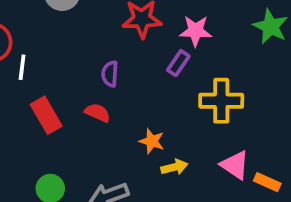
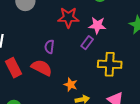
red semicircle: (98, 113) -> (42, 68), size x1.5

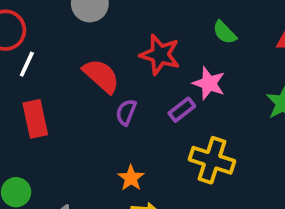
purple semicircle: (49, 47) -> (126, 112), moved
red semicircle: (42, 68) -> (101, 76), moved

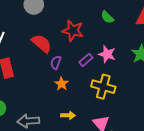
pink star: (209, 83) -> (107, 54), moved
orange star: (131, 178) -> (61, 84), moved

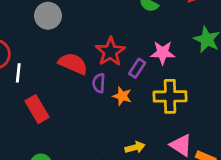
red star: (73, 31) -> (110, 52), moved, turned -30
orange star: (61, 84) -> (122, 96), moved

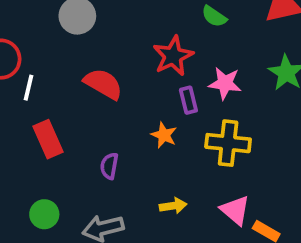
red star: (110, 52) -> (173, 56), moved
purple rectangle: (137, 68) -> (188, 100), turned -54
purple semicircle: (99, 83) -> (109, 166), moved

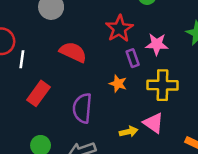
red rectangle: (48, 139) -> (38, 93), turned 65
purple semicircle: (109, 166) -> (82, 108), size x1.6
pink triangle: (235, 210) -> (153, 123), moved

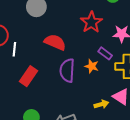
purple rectangle: (133, 58) -> (105, 53), moved, turned -32
purple semicircle: (82, 108) -> (67, 70), moved

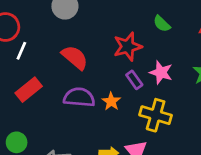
purple rectangle: (105, 53) -> (134, 80), moved
purple semicircle: (67, 70) -> (79, 97), turned 75

